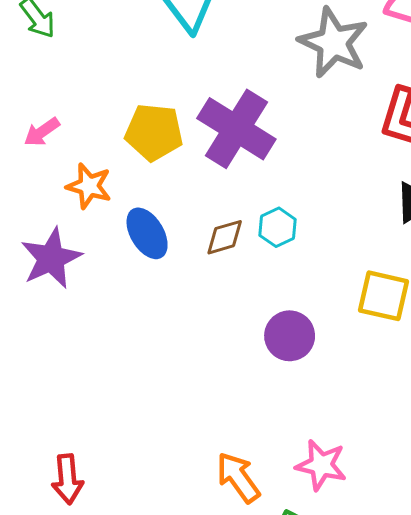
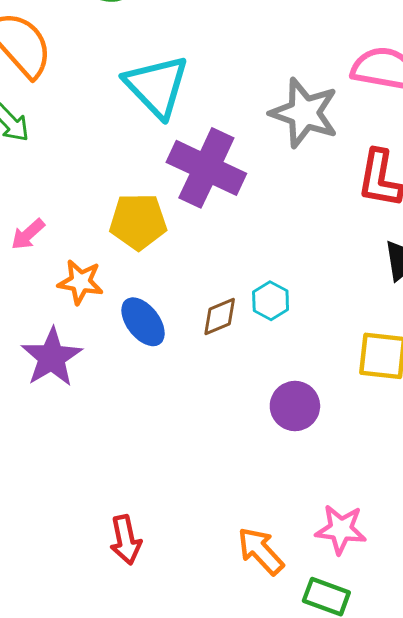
purple cross: (236, 129) -> (206, 168), moved
red arrow: (67, 479) -> (126, 540), moved

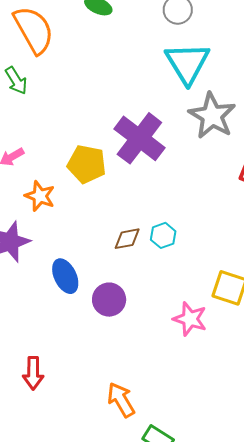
cyan triangle: (157, 86) -> (187, 63), moved
blue ellipse: (143, 322) -> (65, 276), moved
purple circle: (295, 406) -> (109, 300), moved
pink star: (341, 529) -> (190, 319), moved

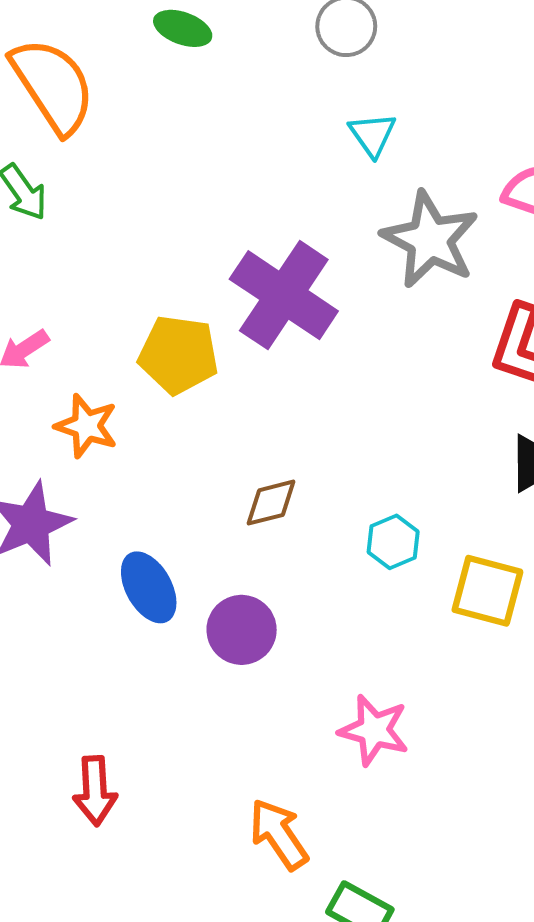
cyan triangle: (187, 63) -> (372, 135), size x0.5
cyan hexagon: (163, 235) -> (393, 542), moved
pink star: (190, 319) -> (374, 730), moved

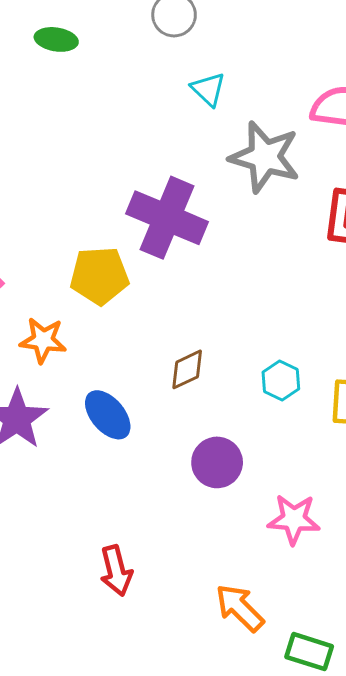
blue ellipse: (149, 587) -> (108, 415), moved
purple circle: (242, 630) -> (217, 462), moved
red arrow: (95, 791) -> (116, 571), moved

